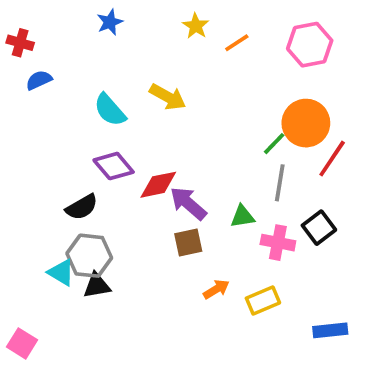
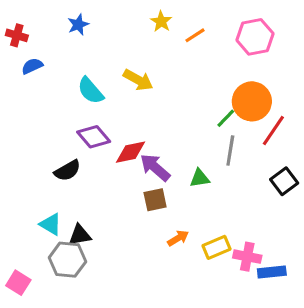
blue star: (110, 22) -> (78, 25), moved
black square: (319, 228) -> (284, 181), moved
pink cross: (278, 243) -> (247, 257), moved
gray hexagon: (89, 256) -> (67, 260), moved

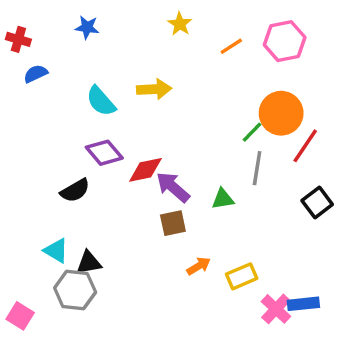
blue star: (78, 25) -> (87, 27), turned 30
orange line: (195, 35) -> (231, 46), moved
yellow arrow: (138, 80) -> (154, 89), turned -32
pink cross: (247, 257) -> (276, 309), moved, turned 32

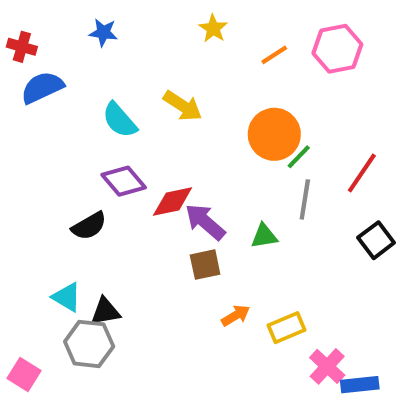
blue semicircle: (36, 74) -> (42, 87), size x1.5
yellow arrow: (154, 89) -> (183, 106), turned 36
orange circle: (281, 113) -> (274, 134), moved
blue rectangle: (303, 304) -> (360, 385), moved

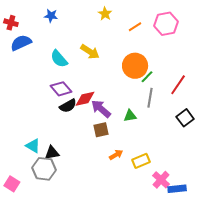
black semicircle: (89, 226) -> (68, 106), moved

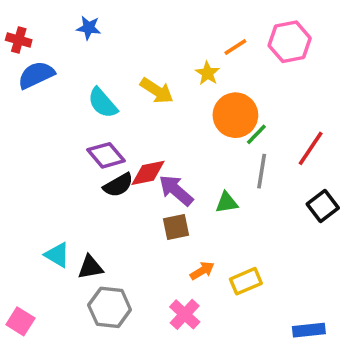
yellow star: (105, 14) -> (207, 73), moved
gray hexagon: (44, 169) -> (110, 307), moved
pink cross: (161, 180) -> (185, 314), moved

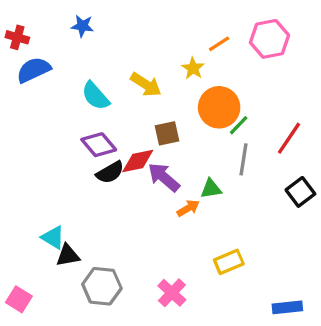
brown square: (176, 227) -> (167, 133), moved
black triangle: (90, 267) -> (68, 255), moved
orange arrow: (202, 271) -> (188, 208), moved

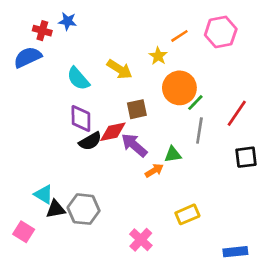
red cross: (17, 37) -> (42, 31), moved
purple diamond: (99, 145) -> (81, 119), turned 40
black square: (300, 192) -> (246, 157), turned 30
gray hexagon: (102, 286) -> (84, 209), moved
pink square: (19, 299) -> (24, 232), moved

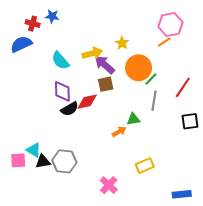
orange line: (179, 36) -> (164, 42), moved
yellow arrow: (120, 69) -> (92, 53), turned -48
purple arrow: (134, 145) -> (105, 65), moved
pink square: (24, 232) -> (18, 160), moved, turned -35

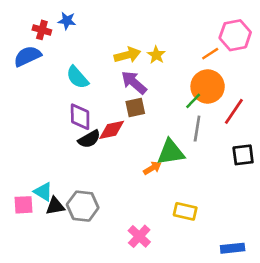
pink hexagon: (170, 25) -> (235, 35), moved
yellow arrow: (92, 53) -> (127, 55), moved
orange circle: (139, 68) -> (208, 86), moved
green triangle: (133, 119) -> (171, 152), size x1.6
yellow rectangle: (145, 166) -> (185, 211), turned 36

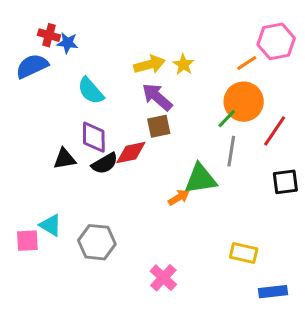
blue star: (67, 21) -> (68, 43), moved
black triangle: (55, 206) -> (64, 159), moved
yellow rectangle: (185, 211) -> (244, 253), moved

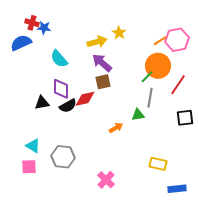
pink hexagon: (276, 41) -> (177, 40), moved
yellow star: (183, 65) -> (119, 33), moved
green triangle: (200, 179) -> (138, 115), moved, size x0.6
pink square: (27, 241) -> (29, 167), moved

